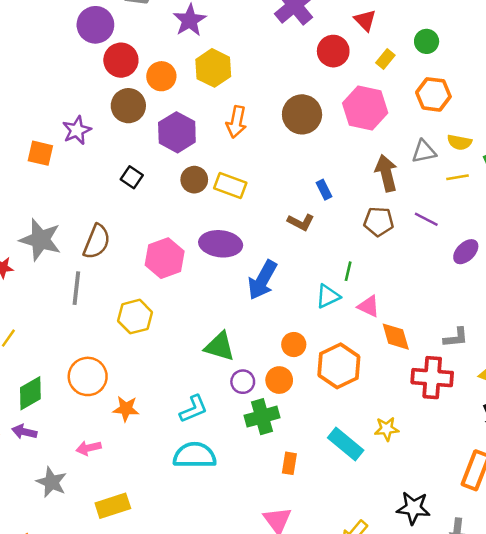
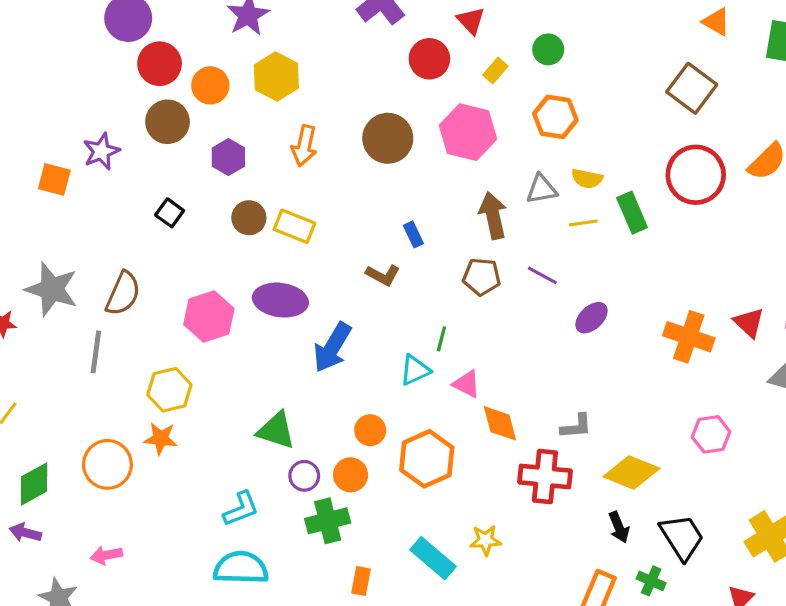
purple hexagon: (177, 132) -> (228, 157), size x0.7
orange star: (126, 409) -> (161, 439), moved

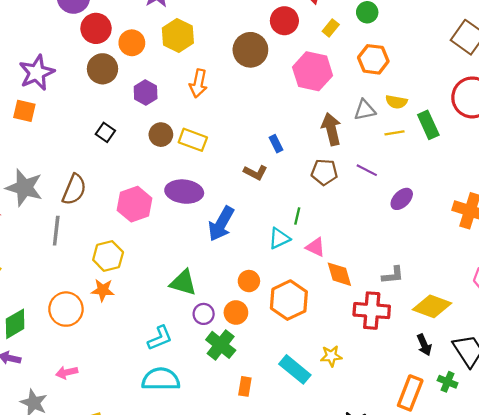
brown circle: (388, 138) -> (250, 50), moved
purple star: (101, 151) -> (37, 73), moved, size x1.4
green cross: (328, 521) -> (221, 345), turned -36

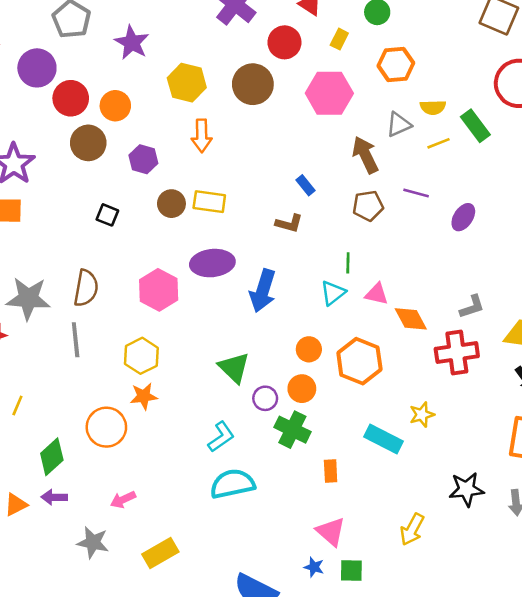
yellow hexagon: (178, 35) -> (187, 83), moved
green triangle: (183, 283) -> (234, 368), turned 40

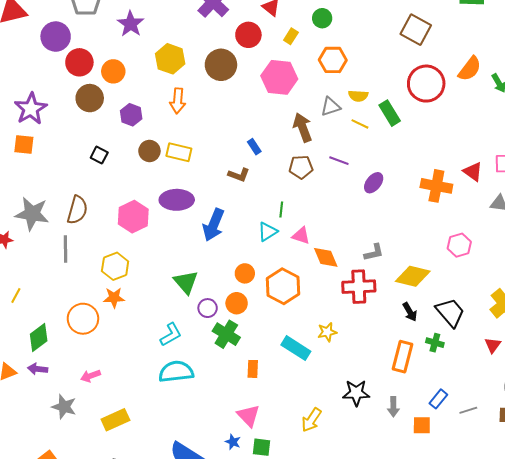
yellow line: (439, 143) -> (360, 124), turned 42

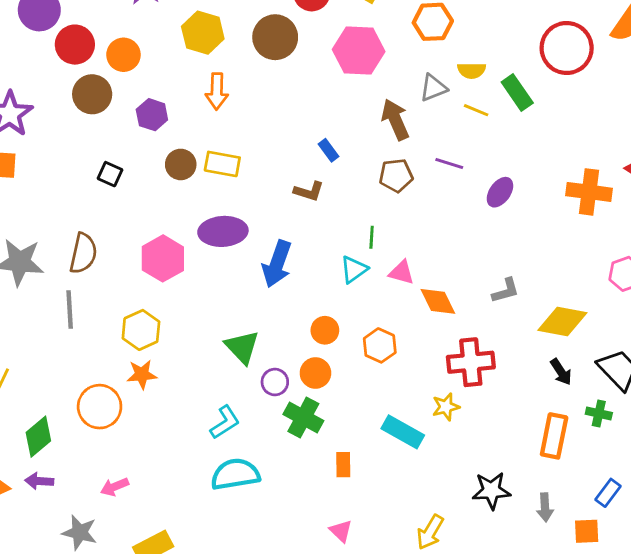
orange hexagon: (283, 286) -> (380, 345), size x0.7
red cross: (359, 287) -> (471, 362), moved
pink triangle: (248, 416) -> (341, 531), size x0.7

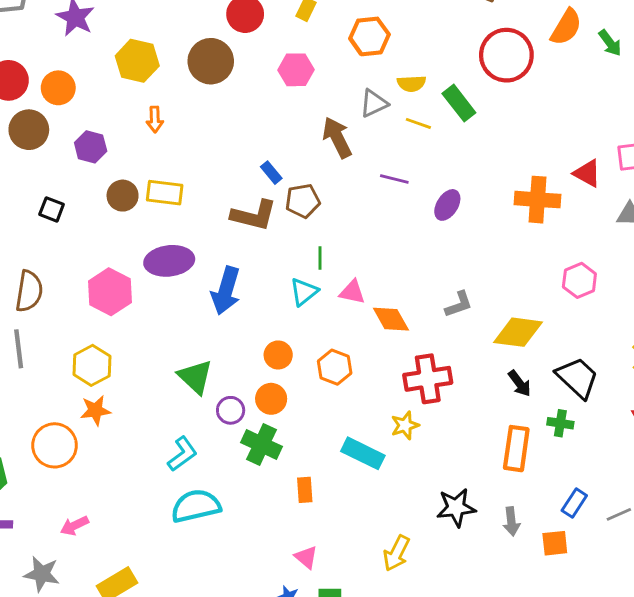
pink hexagon: (359, 51) -> (296, 70), size x0.7
orange arrow: (217, 91) -> (155, 119), size x0.7
brown pentagon: (396, 175) -> (303, 201), moved
brown L-shape: (309, 191) -> (254, 215), size x1.5

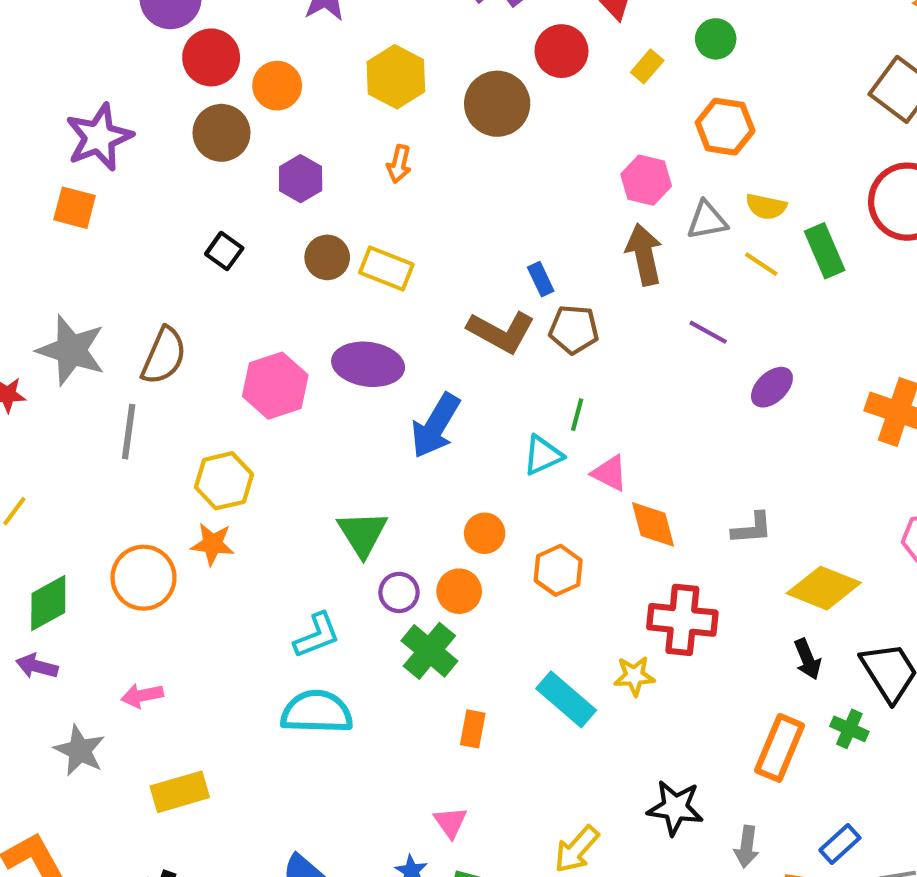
pink hexagon: (296, 70) -> (646, 180), moved

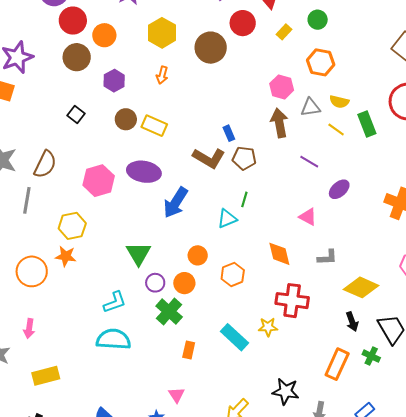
pink triangle: (610, 473) -> (308, 217), moved
pink arrow: (142, 696) -> (29, 329), turned -72

